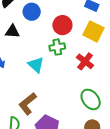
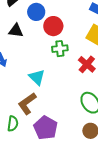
red circle: (62, 25) -> (53, 26), moved
cyan triangle: (36, 65) -> (37, 77), moved

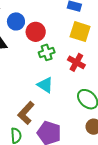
cyan triangle: (37, 77) -> (45, 85), moved

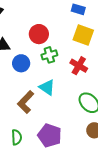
blue circle: (16, 21) -> (21, 63), moved
brown L-shape: (26, 113) -> (26, 102), moved

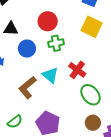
red cross: (79, 66) -> (77, 70), moved
green semicircle: (17, 137) -> (15, 122), turned 49

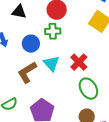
green cross: (56, 43) -> (53, 31), moved
blue circle: (27, 49) -> (31, 44), moved

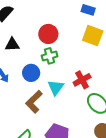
red cross: (79, 62) -> (82, 80), turned 30
cyan triangle: (51, 63) -> (56, 88), turned 30

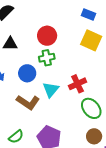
brown L-shape: (34, 102) -> (28, 102), turned -105

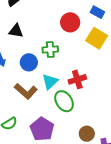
red circle: (47, 36) -> (70, 22), moved
green ellipse: (91, 108) -> (64, 101), moved

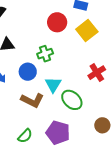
yellow square: (97, 38) -> (87, 31), turned 35
red cross: (77, 79) -> (97, 73), moved

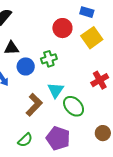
blue circle: (28, 72) -> (26, 66), moved
brown L-shape: (32, 100) -> (34, 105), turned -75

